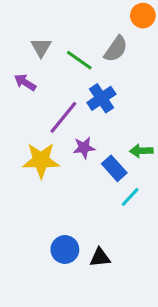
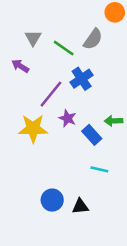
purple star: (84, 148) -> (67, 118), turned 30
cyan line: (130, 197) -> (99, 169), moved, turned 60

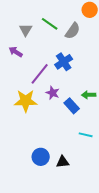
green line: (64, 48) -> (50, 24), moved
cyan line: (99, 169) -> (86, 135), moved

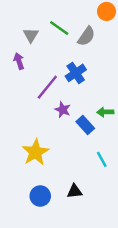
purple arrow: (16, 52) -> (19, 61), turned 40
yellow star: (26, 101) -> (35, 152), moved, turned -30
cyan line: (86, 135) -> (102, 159), turned 48
blue circle: (41, 157) -> (40, 196), moved

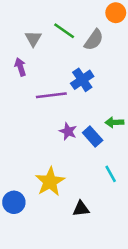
purple line: (47, 87) -> (51, 95), turned 44
purple star: (63, 110) -> (68, 131), moved
yellow star: (35, 152) -> (50, 182), moved
blue circle: (40, 196) -> (14, 202), moved

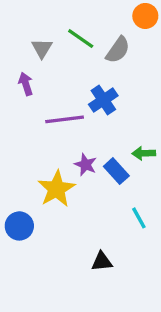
yellow star: (50, 182) -> (56, 189), moved
blue circle: (14, 202) -> (19, 226), moved

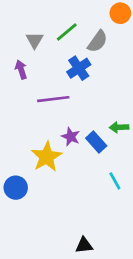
green line: (81, 39) -> (67, 32), turned -75
blue cross: (103, 100) -> (79, 68), moved
black triangle: (102, 262) -> (84, 245), moved

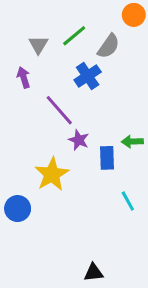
purple line: (53, 99) -> (59, 110), turned 56
purple star: (71, 137) -> (79, 140), moved
blue rectangle: (96, 142) -> (107, 158), turned 40

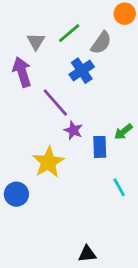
purple arrow: (24, 77) -> (22, 72), size x1.5
green arrow: (132, 141) -> (123, 132), turned -36

